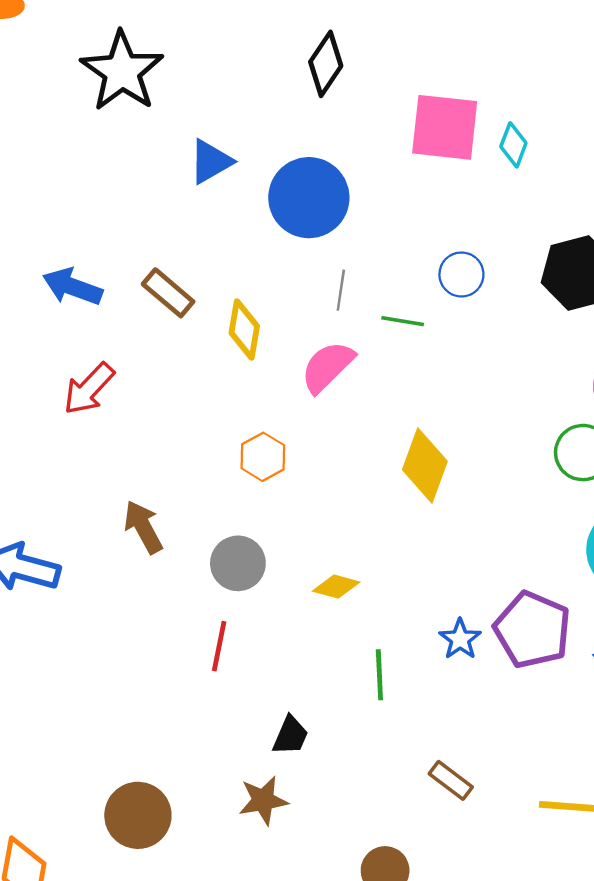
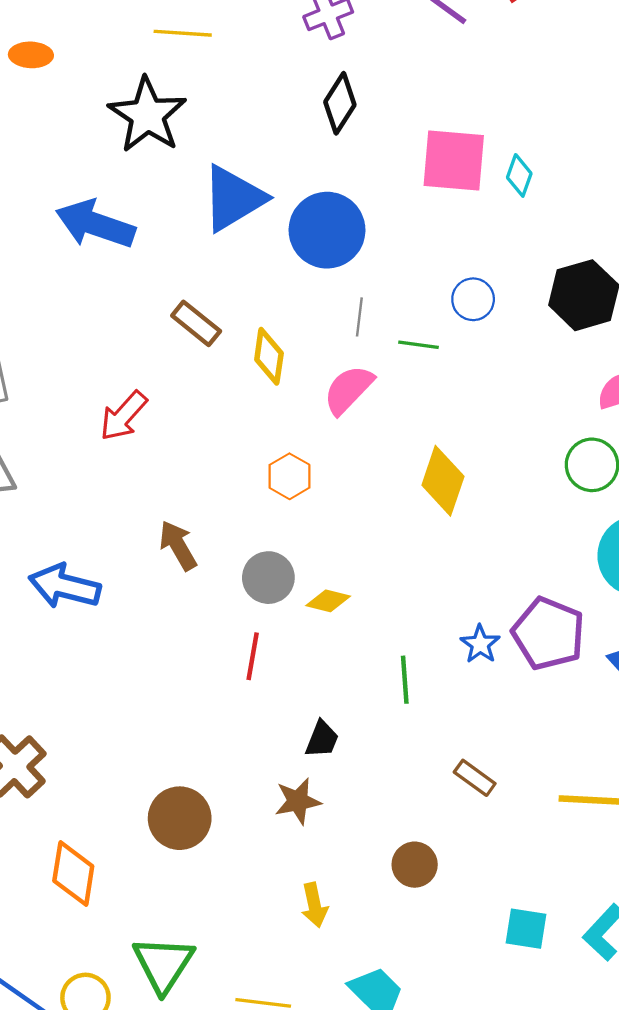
blue triangle: (211, 162) -> (233, 198), size x1.6
blue arrow: (72, 287) -> (95, 224), moved, size x1.4
yellow diamond: (336, 587) -> (328, 601), moved

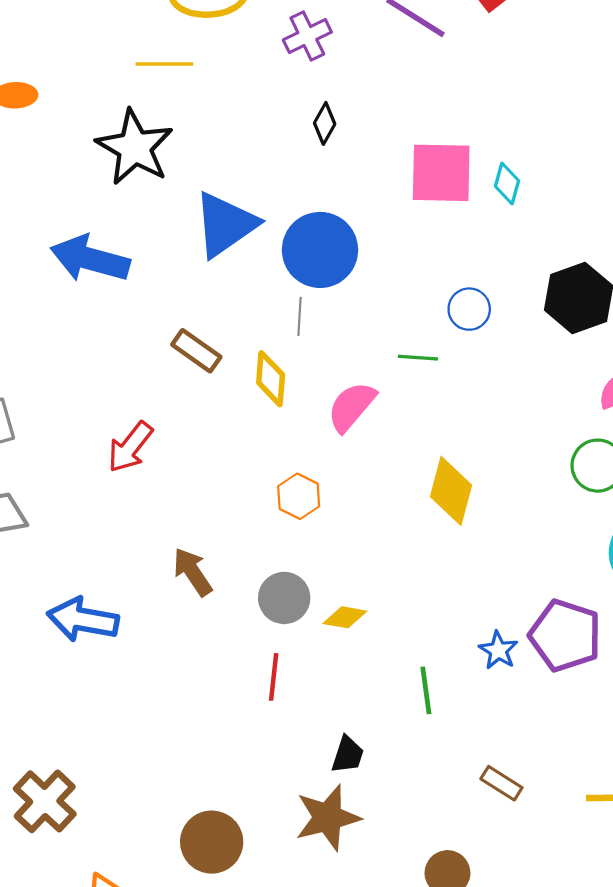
black diamond: (340, 103) -> (325, 123), size x0.7
gray line: (359, 317) -> (300, 316), moved
brown star: (298, 801) -> (328, 818), size x1.4

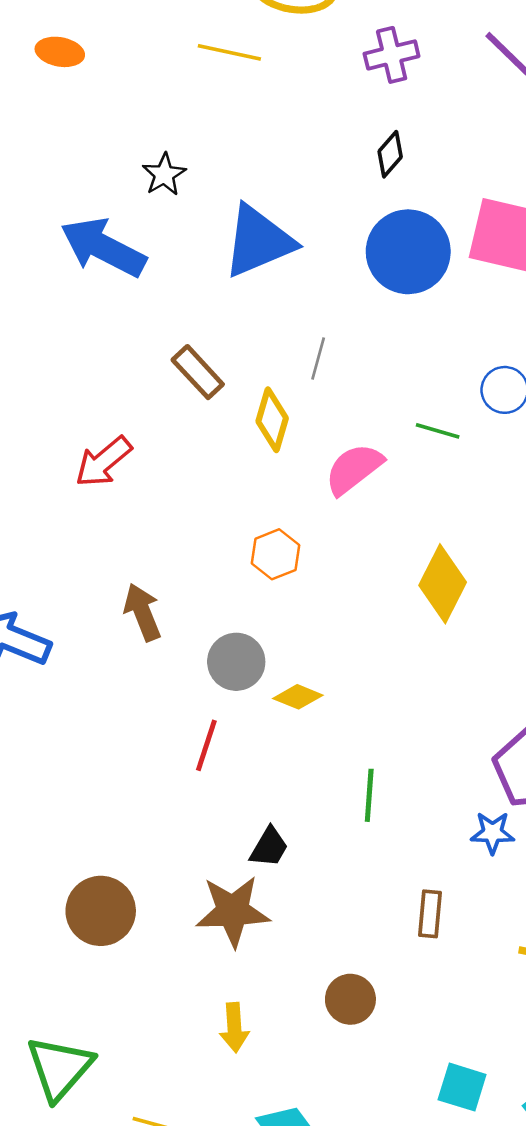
black star: (135, 147) -> (164, 175), moved, size x0.5
blue circle: (320, 250) -> (408, 252), moved
blue star: (498, 650) -> (492, 833), moved, turned 30
brown rectangle: (501, 783) -> (430, 914), turned 51

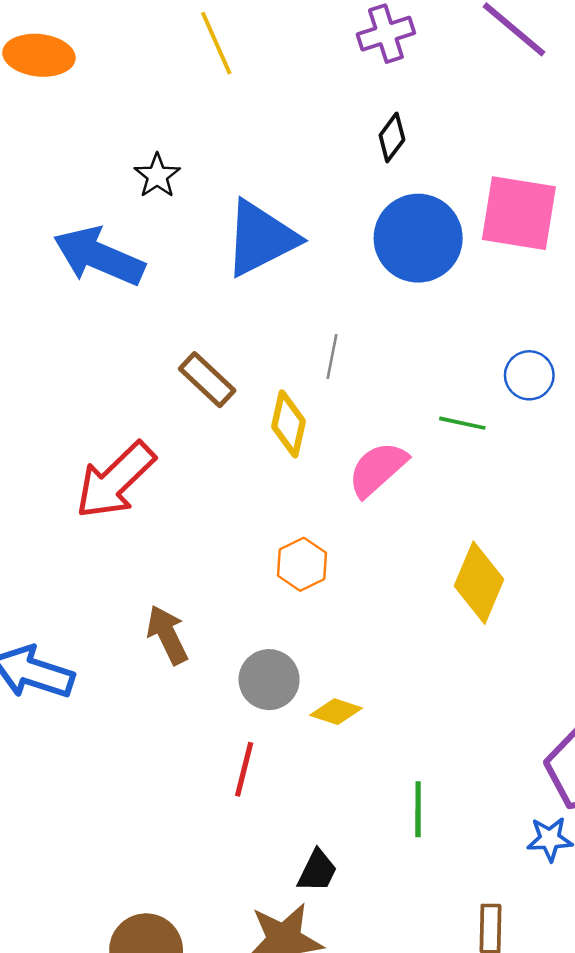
orange ellipse: (60, 52) -> (39, 55), size x1.4
yellow line: (229, 52) -> (216, 43), turned 58
red arrow: (103, 462) -> (115, 480), size x1.4

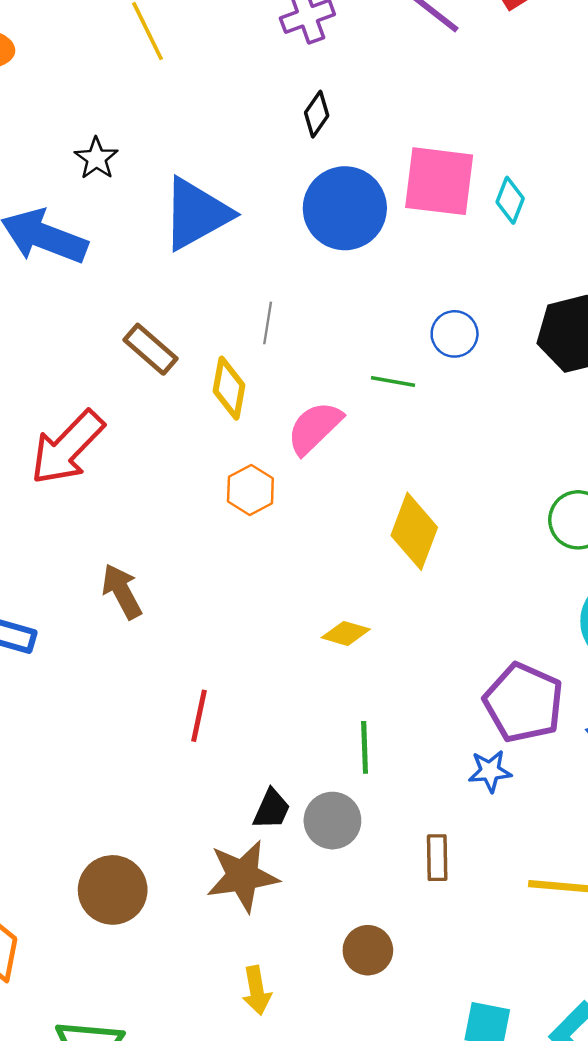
orange hexagon: (302, 564) -> (250, 490), moved
gray circle: (269, 680) -> (332, 821), moved
yellow diamond: (336, 712) -> (346, 633), moved

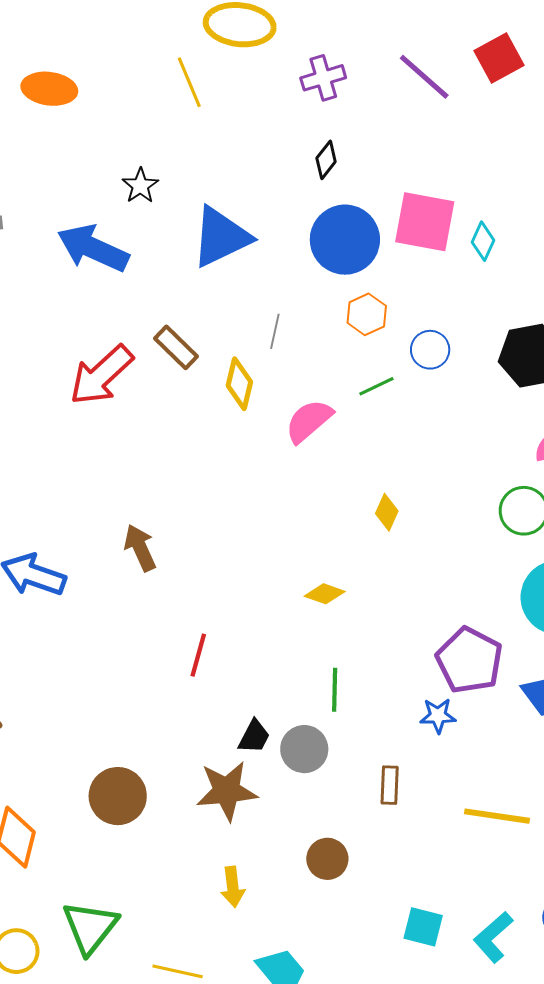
green line: (393, 381) -> (376, 386), turned -39
red arrow: (67, 447) -> (101, 375), moved
orange hexagon: (250, 490) -> (367, 314), moved
yellow diamond: (414, 531) -> (387, 512), size x0.6

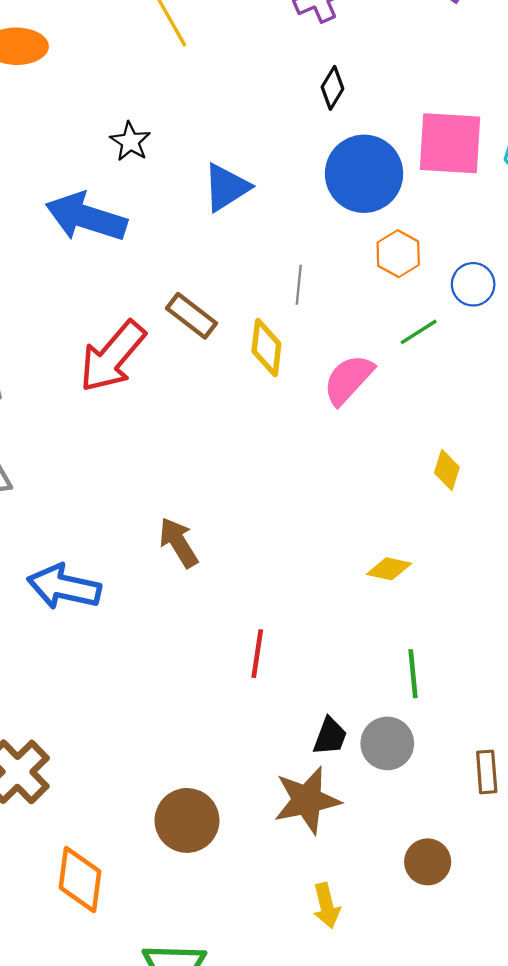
blue triangle: (221, 237) -> (226, 187), size x0.7

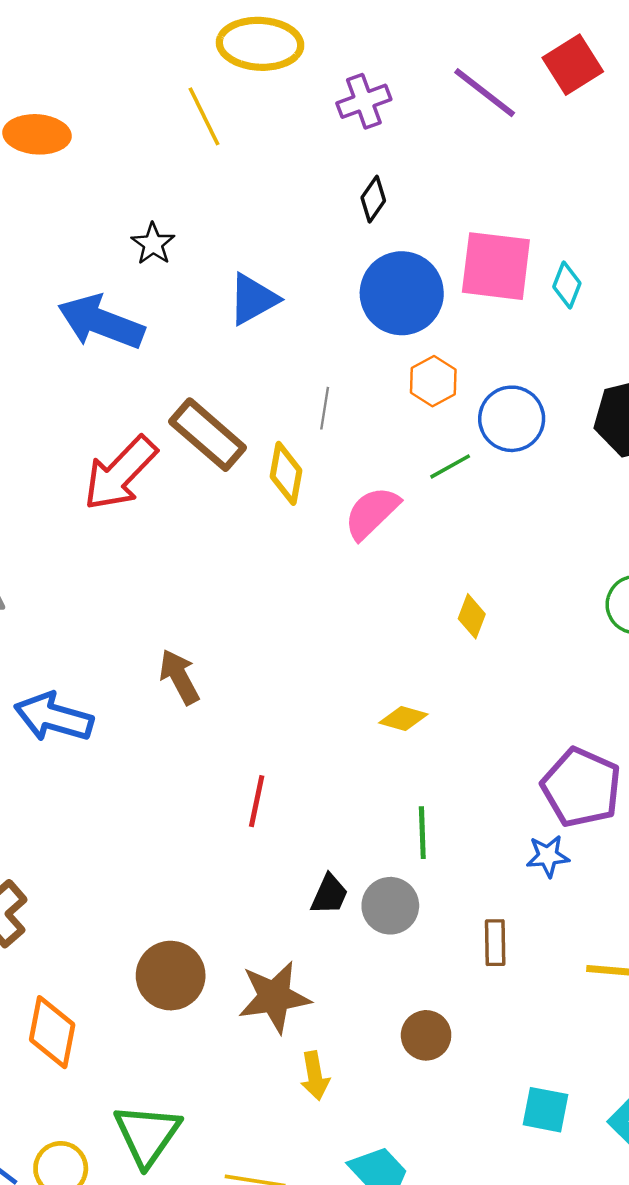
blue circle: (473, 284) -> (512, 419), size x1.4
brown rectangle: (191, 316) -> (208, 435), size x1.4
brown star: (307, 800) -> (274, 997), moved

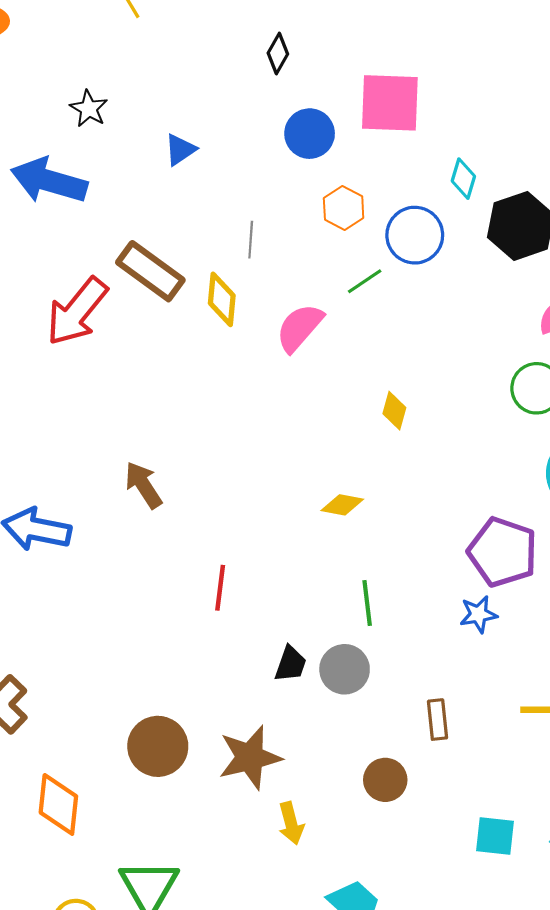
cyan diamond: (567, 285) -> (463, 179), moved
blue circle: (402, 293) -> (310, 134), size x0.7
blue triangle: (253, 299) -> (180, 150), size x0.7
brown rectangle: (495, 943) -> (437, 720), moved

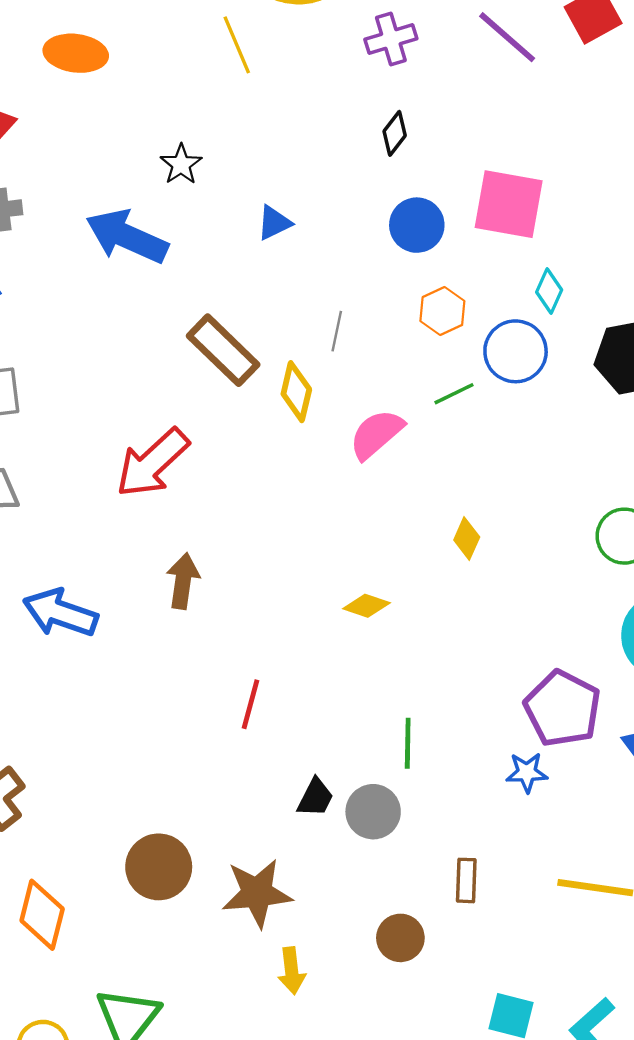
cyan diamond: (463, 179) -> (549, 291), moved
red arrow: (77, 311) -> (152, 463), moved
brown arrow: (143, 485) -> (183, 581), turned 33
yellow diamond: (342, 505) -> (366, 606), moved

